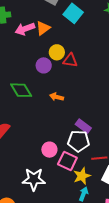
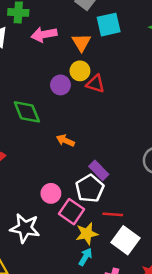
cyan square: (73, 13) -> (109, 25), turned 30
orange triangle: (43, 28) -> (81, 42), moved, turned -35
orange arrow: (57, 97) -> (65, 141), moved
white pentagon: (78, 141) -> (90, 188), turned 30

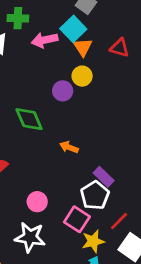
cyan square: (109, 25) -> (73, 29), moved, turned -30
red triangle: (95, 84) -> (120, 48), moved
pink circle: (51, 193) -> (37, 202), moved
red line: (113, 214) -> (119, 221), turned -48

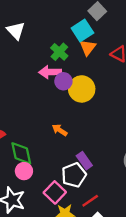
green cross: (18, 18) -> (59, 52), moved, turned 30
pink arrow: (45, 40) -> (50, 72), moved
yellow circle: (82, 76) -> (82, 89), moved, size x1.5
green diamond: (29, 119) -> (21, 153), moved

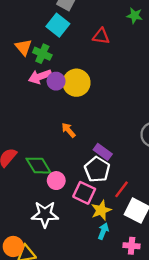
orange triangle: (88, 47) -> (23, 47), moved
orange arrow: (60, 130) -> (68, 130), turned 35
pink circle: (24, 171) -> (56, 181), moved

